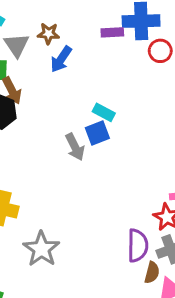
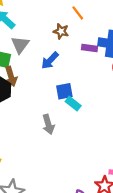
brown star: (49, 34) -> (61, 31), moved
blue square: (97, 133) -> (64, 91), moved

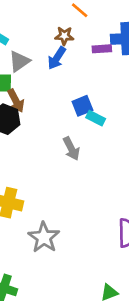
gray triangle: (20, 45) -> (19, 61), turned 30
blue arrow: (50, 60) -> (57, 58), moved

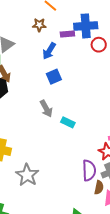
blue arrow: (57, 58) -> (49, 51), moved
cyan rectangle: (96, 118) -> (68, 122), moved

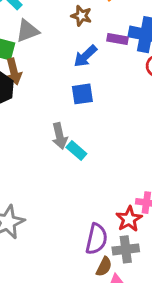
cyan rectangle: (68, 122) -> (76, 150), moved

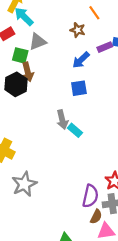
purple rectangle: (117, 39) -> (105, 47), turned -32

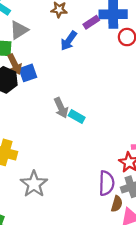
blue square: (79, 88) -> (28, 73), moved

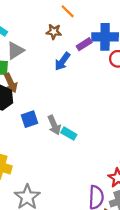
blue square: (28, 73) -> (29, 119), moved

